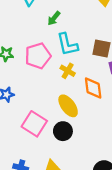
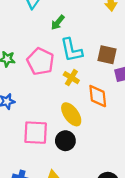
pink pentagon: (38, 56) -> (40, 61), turned -30
pink square: (34, 124) -> (36, 133), turned -30

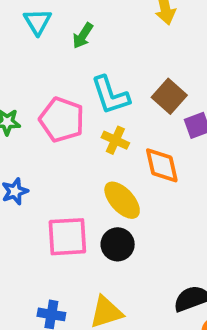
green arrow: (58, 22) -> (83, 36), moved
brown square: (107, 55) -> (169, 96), turned 36

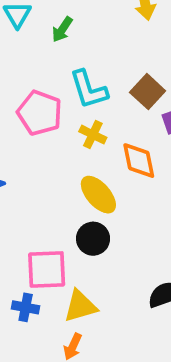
pink square: (67, 237) -> (47, 269), moved

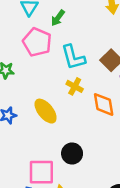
pink pentagon: (40, 113) -> (37, 42), moved
yellow ellipse: (98, 195) -> (46, 111), moved

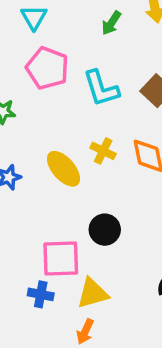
green arrow: (58, 18) -> (111, 23), moved
yellow cross: (75, 86) -> (103, 151), moved

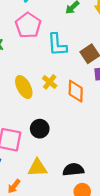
yellow triangle: (93, 293) -> (37, 168), moved

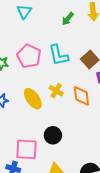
pink pentagon: (28, 25) -> (29, 56), moved

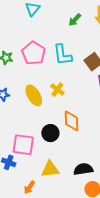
orange diamond: (81, 96) -> (72, 121), moved

